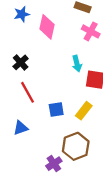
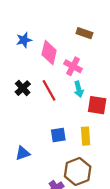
pink cross: (91, 31) -> (73, 66), moved
red line: (27, 92) -> (49, 90), moved
yellow rectangle: (84, 111) -> (86, 136), turned -42

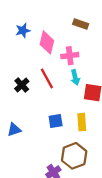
pink cross: (73, 66) -> (70, 56), turned -35
black cross: (23, 88) -> (22, 85), moved
blue triangle: (23, 153) -> (14, 130), moved

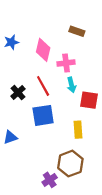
blue star: (23, 31) -> (11, 42), moved
blue square: (56, 121) -> (43, 115), moved, size x1.5

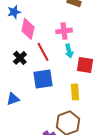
pink diamond: (43, 50) -> (28, 29), moved

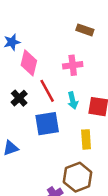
cyan arrow: (69, 51) -> (73, 101), moved

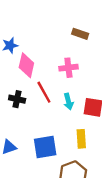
black cross: (19, 98) -> (17, 99), turned -35
blue square: (47, 124) -> (45, 147), moved

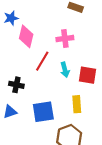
red line: (44, 92) -> (42, 61), turned 60
black cross: (17, 99) -> (16, 85), moved

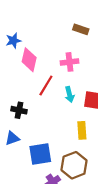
blue square: (43, 112) -> (40, 154), moved

